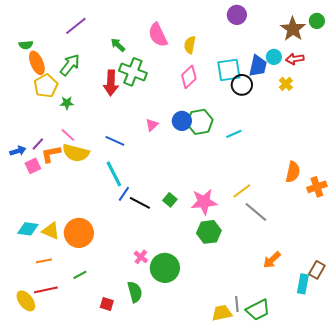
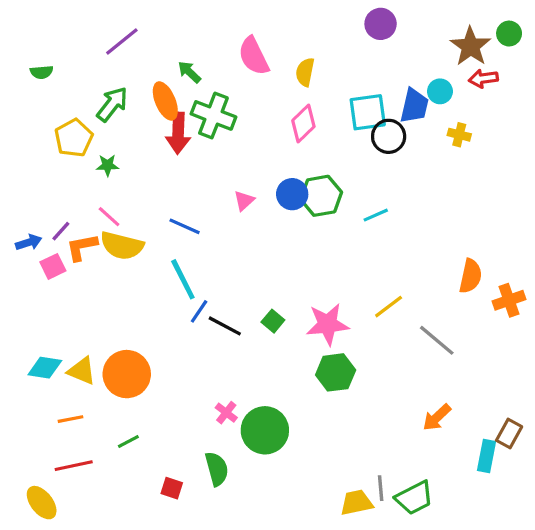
red arrow: (295, 59) -> (483, 78), moved
orange ellipse: (37, 63) -> (165, 101), moved
yellow cross: (286, 84) -> (459, 135), turned -32
gray line: (256, 212) -> (437, 340), moved
yellow ellipse: (26, 301) -> (42, 503), moved

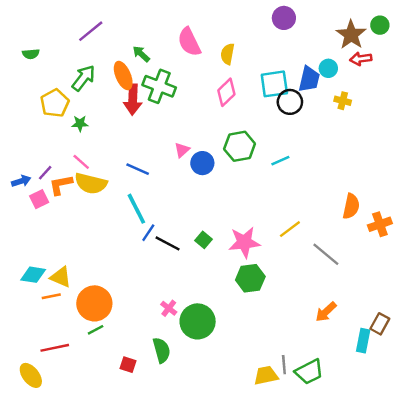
blue circle: (292, 194) -> (202, 163), moved
orange circle: (127, 374) -> (94, 303), moved
orange line: (71, 419) -> (51, 296), moved

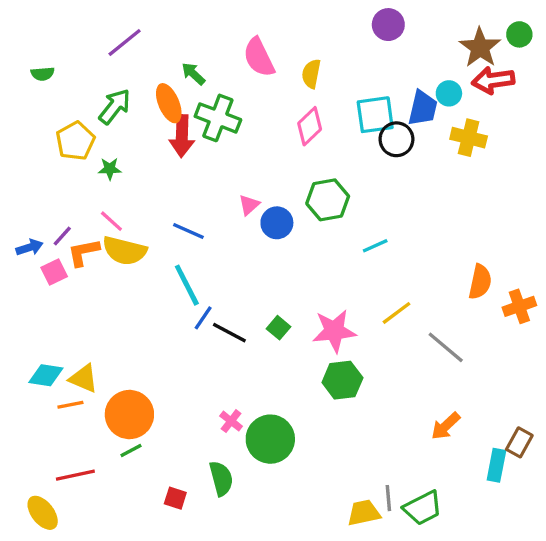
red arrow: (361, 59) -> (493, 80), size x1.4
yellow cross: (343, 101) -> (469, 138), size x1.5
cyan line: (280, 161) -> (375, 246), moved

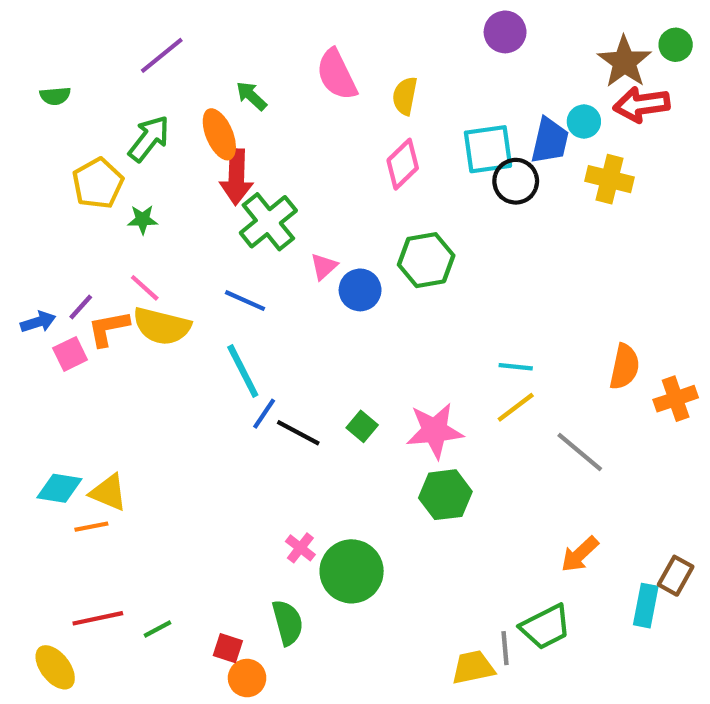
green cross: (218, 118) -> (268, 222), moved, turned 30
cyan line: (375, 246) -> (516, 367), moved, turned 30
orange circle: (129, 415) -> (247, 678), moved, size x0.6
green line: (131, 451) -> (157, 629), moved
green trapezoid: (423, 508) -> (546, 627), moved

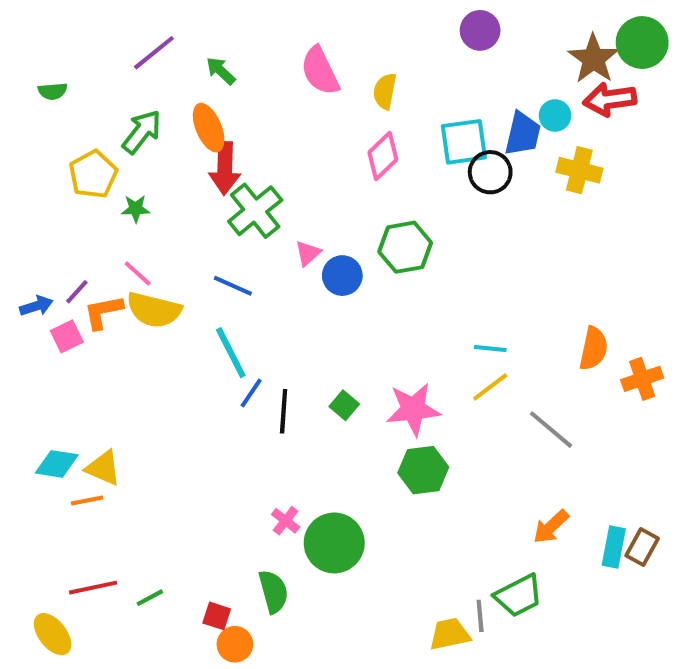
green circle: (676, 45) -> (642, 43), size x1.6
green arrow: (251, 96) -> (221, 71), moved
black line: (298, 433) -> (284, 411), turned 66
cyan rectangle: (646, 606) -> (614, 547), moved

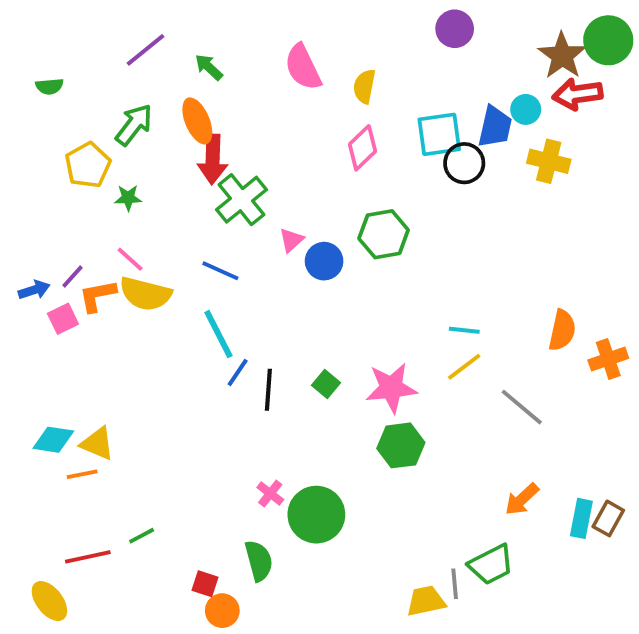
green line: (150, 598) -> (142, 536), moved

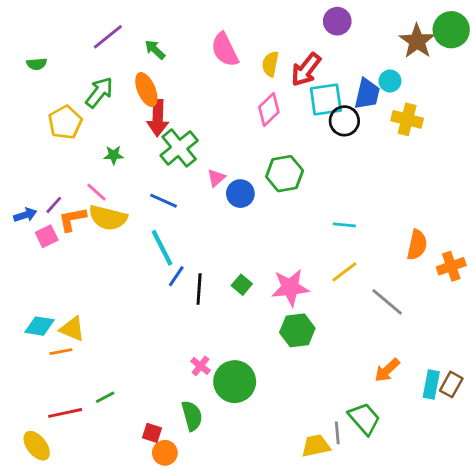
red arrow: (578, 94) -> (306, 70), moved, turned -44
green star: (128, 198) -> (114, 155), moved
cyan line: (464, 330) -> (344, 225), moved
green trapezoid: (491, 565) -> (364, 419), turned -104

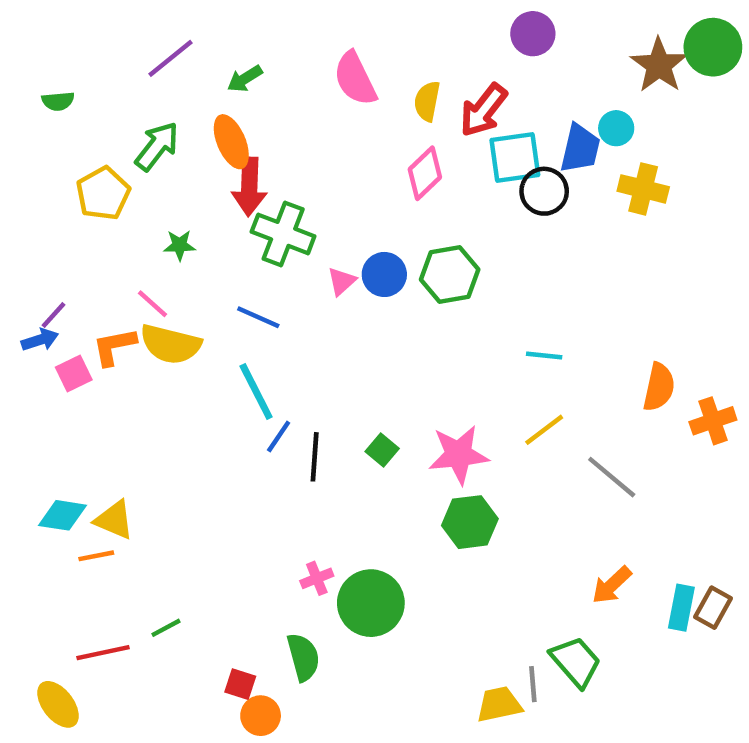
green arrow: (155, 50) -> (245, 79), turned -75
green cross: (179, 148) -> (283, 234), turned -30
blue circle: (240, 194) -> (384, 274), moved
purple line: (54, 205) -> (53, 315), moved
pink cross: (200, 366) -> (317, 578), turned 30

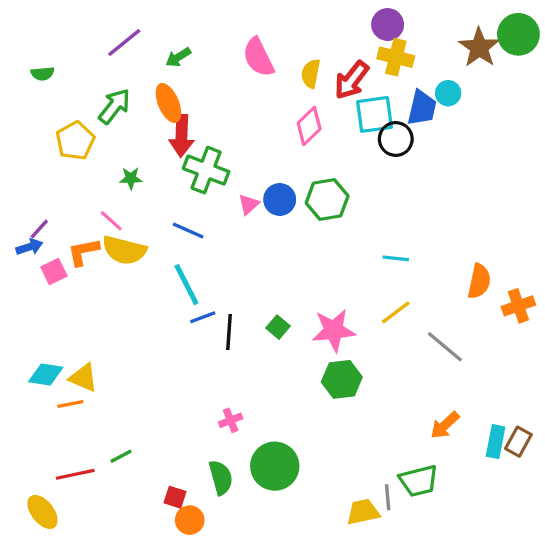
yellow cross: (643, 189) -> (396, 57), moved
blue line: (279, 437) -> (203, 317), turned 35
green circle: (371, 603) -> (275, 466), moved
green trapezoid: (576, 662) -> (419, 481), turned 117

